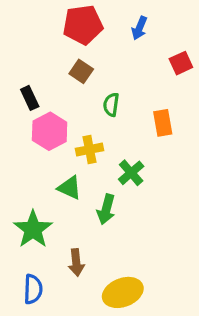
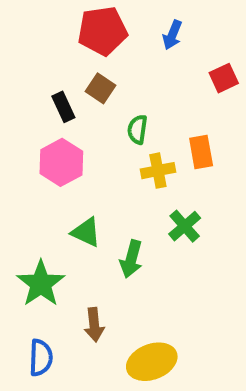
black rectangle: (30, 98) -> (63, 107), moved
yellow cross: (90, 149) -> (158, 171), moved
green cross: (131, 173) -> (185, 226), moved

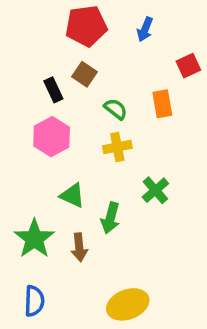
green semicircle: (137, 129) -> (116, 109), turned 120
orange rectangle: (201, 152) -> (162, 104), moved
yellow cross: (158, 171) -> (117, 147), moved
brown arrow: (94, 325) -> (79, 247), moved

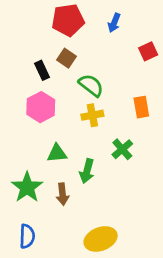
orange rectangle: (162, 104) -> (141, 107), moved
green semicircle: (116, 109) -> (91, 85), size x1.4
green triangle: (72, 195) -> (57, 153), turned -30

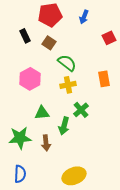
black rectangle: (42, 70) -> (25, 36), moved
green cross: (122, 149) -> (81, 110), moved
green star: (27, 187) -> (20, 138), turned 30

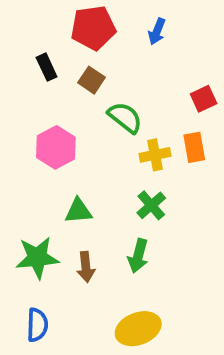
red square: (109, 38) -> (204, 99), moved
yellow cross: (68, 85) -> (155, 155), moved
green arrow: (64, 126) -> (138, 256), moved

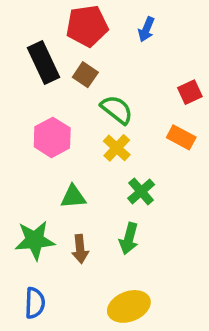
black rectangle: (47, 67) -> (44, 62), size x1.6
orange rectangle: (194, 147) -> (181, 137), turned -52
yellow cross: (155, 155) -> (117, 148), moved, turned -36

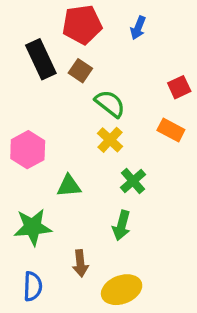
pink hexagon: (52, 137) -> (28, 150), moved
brown arrow: (80, 249) -> (80, 263), moved

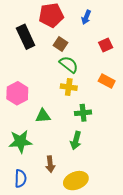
brown square: (80, 71) -> (60, 44), moved
red square: (179, 87) -> (106, 45), moved
yellow cross: (110, 140) -> (69, 87), turned -35
green cross: (133, 181) -> (83, 113), turned 35

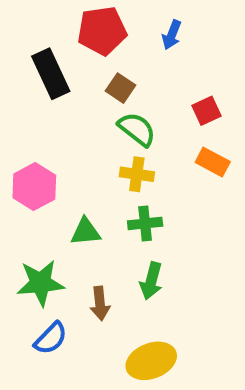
red square: (106, 45) -> (207, 111), moved
green cross: (83, 113) -> (145, 223), moved
brown arrow: (50, 164) -> (100, 303), moved
blue semicircle: (20, 179) -> (51, 338), moved, turned 42

